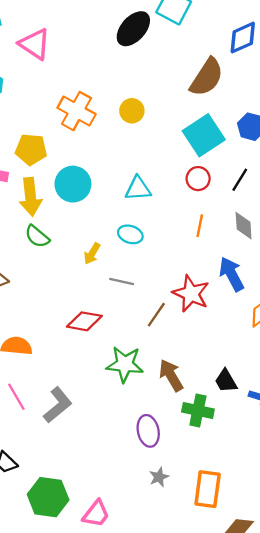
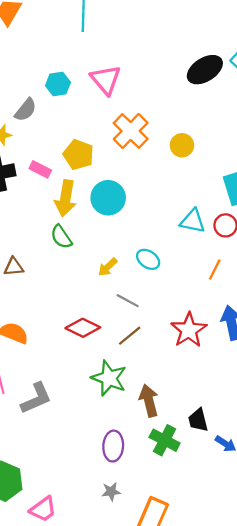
pink triangle: (35, 44) -> (106, 80), moved
cyan triangle: (138, 189) -> (193, 221), moved
brown line: (156, 315) -> (130, 336), moved

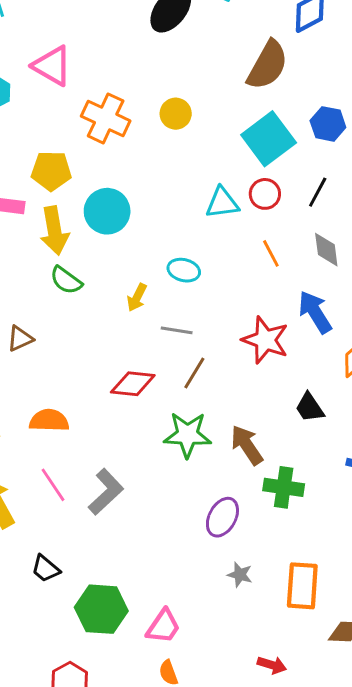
orange line: (215, 269) -> (271, 253), turned -35
black trapezoid: (198, 420) -> (310, 408), moved
purple ellipse: (113, 446) -> (222, 517), turned 44
gray star: (111, 492) -> (240, 575), turned -30

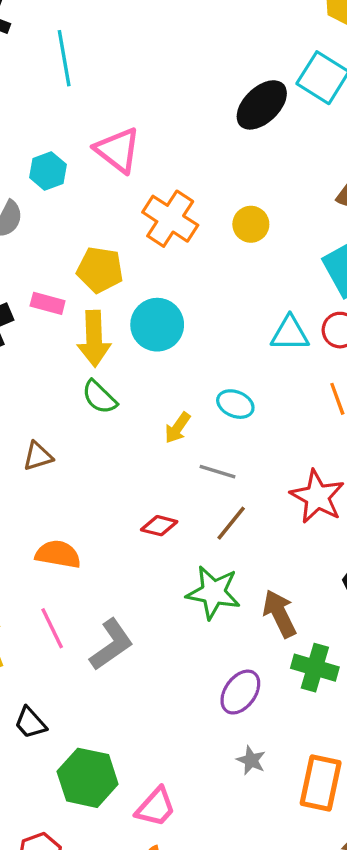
red diamond: (133, 384) -> (159, 526), size x0.7

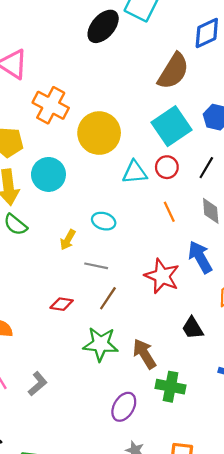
yellow circle: (251, 224) -> (99, 133), moved, size x1.8
gray L-shape: (111, 645) -> (38, 384), size x0.7

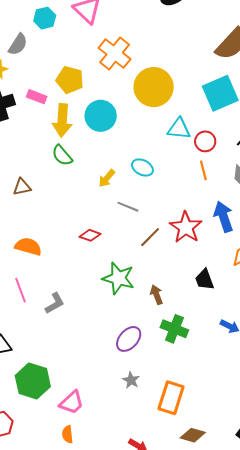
red circle: (167, 167) -> (205, 141), moved
brown line: (108, 298) -> (150, 237), moved
brown arrow: (144, 354) -> (156, 295), size x0.7

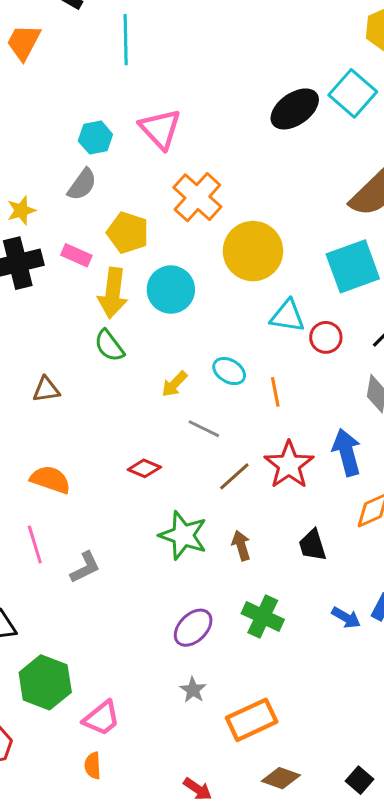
gray semicircle: (18, 44) -> (82, 185), moved
orange line: (203, 170) -> (275, 392), moved
brown arrow: (156, 295) -> (241, 546), moved
orange rectangle: (171, 398) -> (252, 720), turned 44

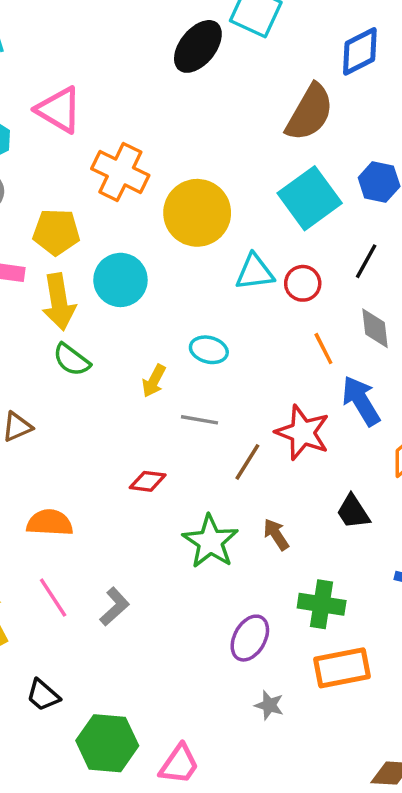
orange line: (275, 392) -> (323, 349), moved
green star: (183, 535) -> (210, 542), turned 30
orange rectangle: (252, 720) -> (342, 668), moved, turned 30

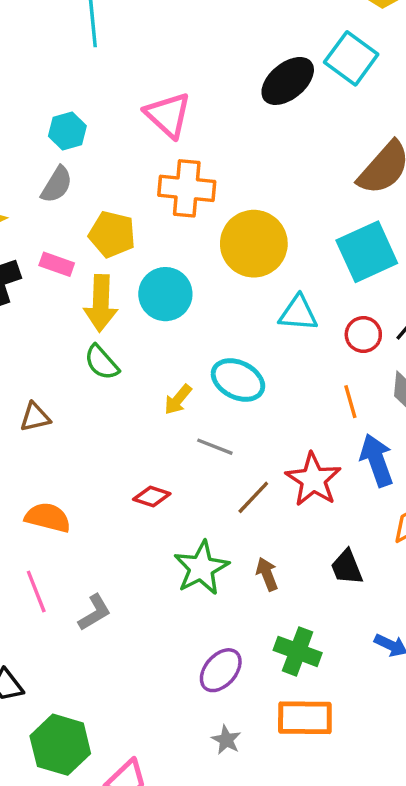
pink triangle: (59, 110) -> (168, 115), moved
orange cross: (120, 172) -> (187, 188), turned -32
red circle: (303, 283) -> (363, 335), moved
cyan ellipse: (209, 350) -> (238, 380), size x1.4

